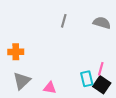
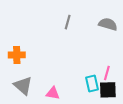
gray triangle: (22, 81) -> (23, 86), turned -36
black square: (102, 85) -> (108, 90), turned -36

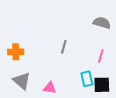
gray line: (68, 22) -> (64, 47), moved
pink line: (107, 73) -> (101, 56), moved

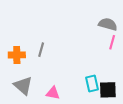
gray line: (64, 47) -> (41, 50), moved
pink line: (101, 56) -> (112, 42), moved

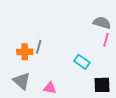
orange cross: (17, 55) -> (25, 52), moved
cyan rectangle: (92, 84) -> (82, 62), moved, turned -42

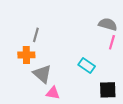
gray line: (39, 47) -> (36, 35), moved
gray triangle: (22, 81) -> (42, 74), moved

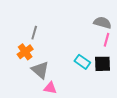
orange cross: (26, 55) -> (25, 52), turned -35
black square: (108, 90) -> (102, 64), moved

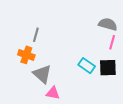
orange cross: (25, 52) -> (26, 55), turned -35

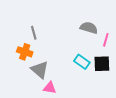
gray semicircle: (108, 24) -> (89, 28), moved
gray line: (36, 35) -> (34, 33), turned -32

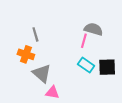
pink line: (106, 40) -> (84, 41), moved

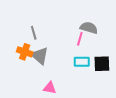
cyan rectangle: (86, 65) -> (82, 62), turned -35
gray triangle: (42, 73) -> (40, 56), moved

